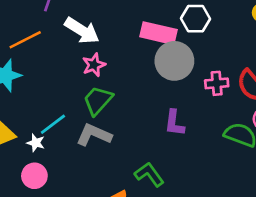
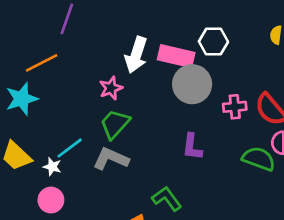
white arrow: (82, 31) -> (136, 55), moved, turned 76

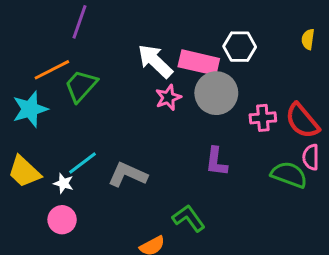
white arrow: (136, 55) -> (155, 61), turned 116
pink star: (111, 88) -> (168, 97), moved
green trapezoid: (115, 124) -> (81, 86), moved

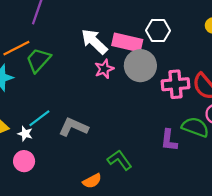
pink cross: (263, 118) -> (176, 84), size x1.4
purple L-shape: (216, 162) -> (169, 140), moved

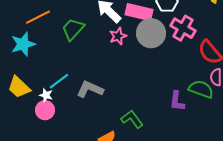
green trapezoid: (38, 60) -> (73, 29), moved
pink cross: (176, 84) -> (183, 28), moved, turned 35
pink circle: (24, 161) -> (45, 110), moved

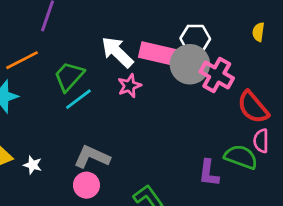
gray circle: (151, 33) -> (190, 64), moved
cyan line: (59, 81) -> (78, 99), moved
pink circle: (45, 110) -> (86, 185), moved

